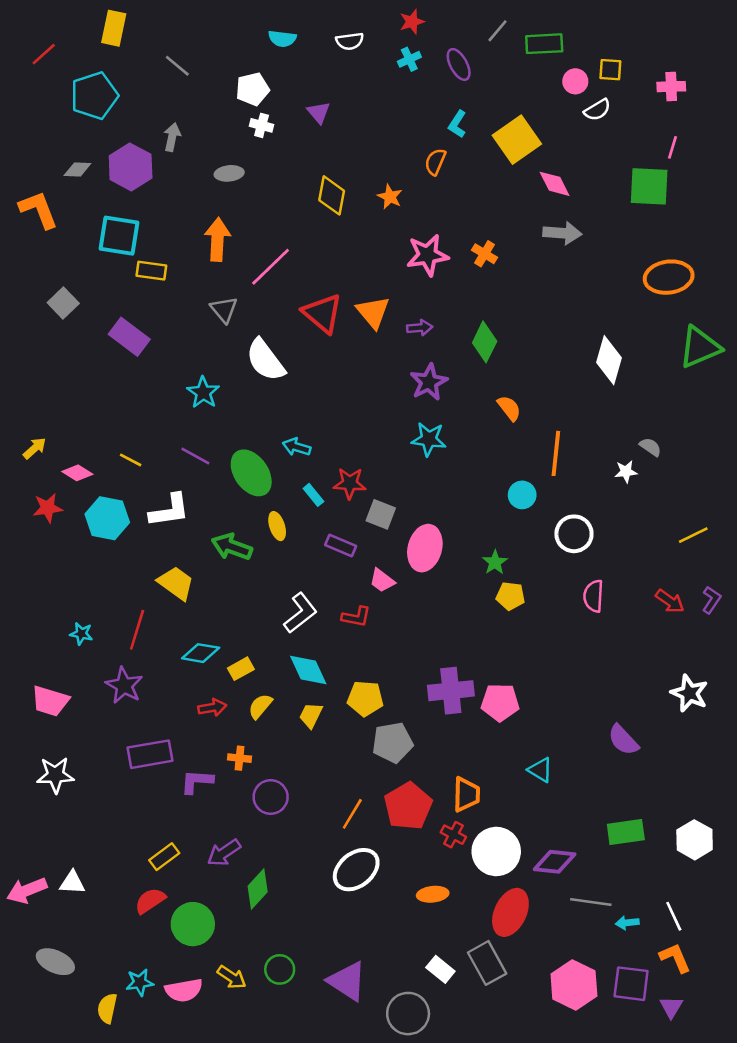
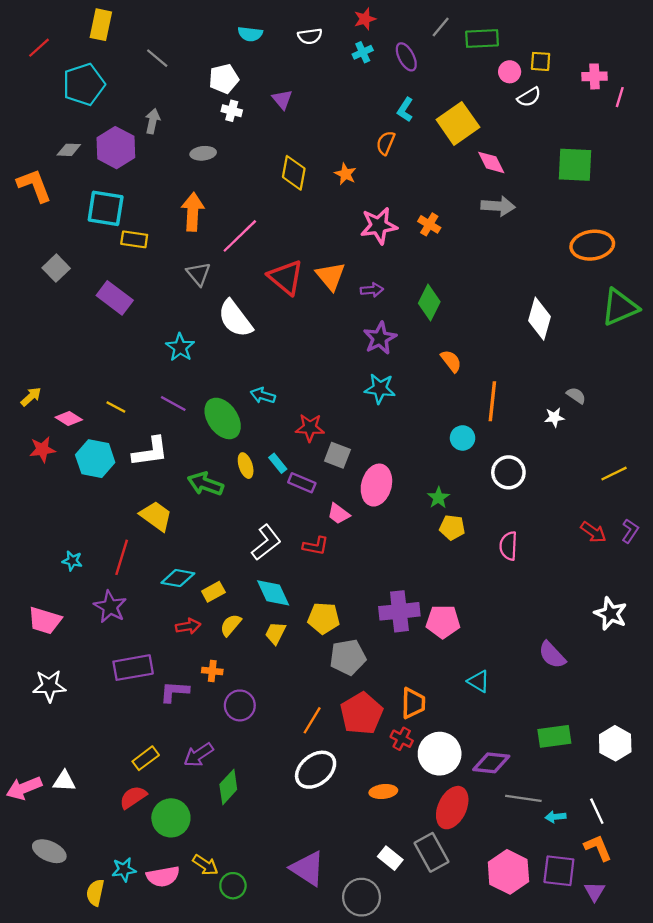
pink line: (673, 147) -> (620, 97), moved
cyan rectangle: (313, 495) -> (278, 463), moved
pink semicircle: (593, 596) -> (508, 546), moved
green circle: (280, 969) -> (233, 886), moved

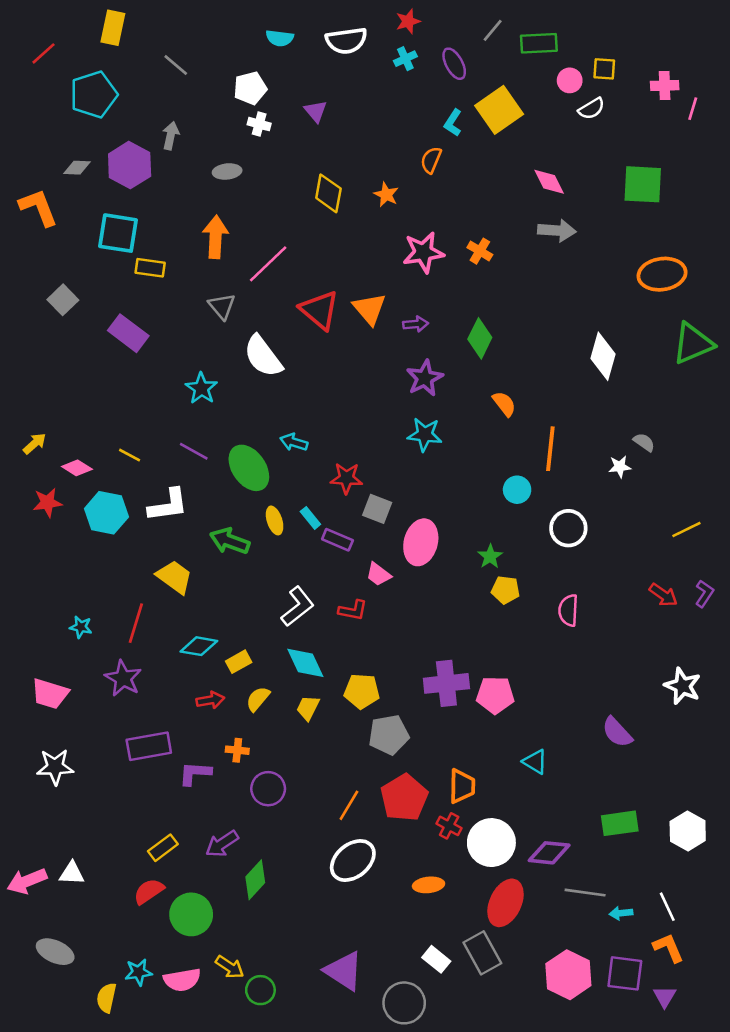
white semicircle: (310, 36) -> (346, 41), size x1.5
yellow square: (458, 123) -> (499, 110), moved

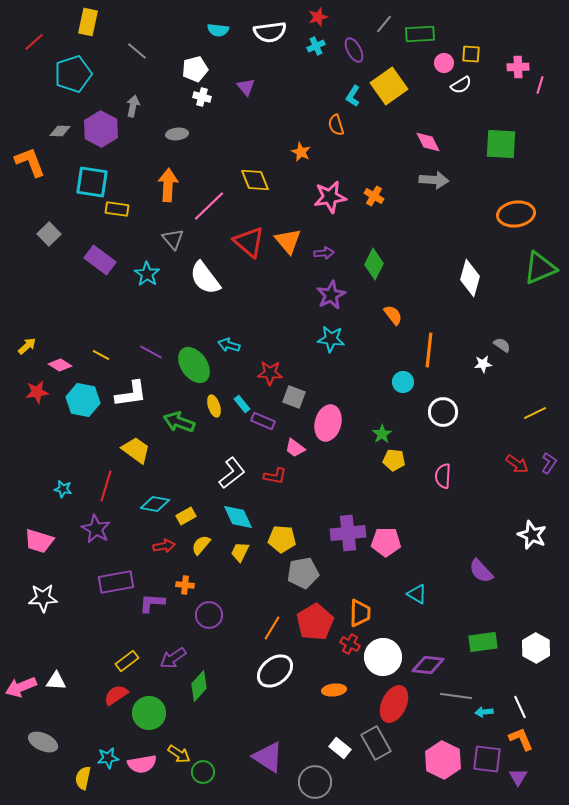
orange semicircle: (431, 160) -> (336, 125), turned -40
yellow diamond: (328, 193) -> (255, 180), moved, turned -32
cyan star: (201, 388) -> (147, 274), moved

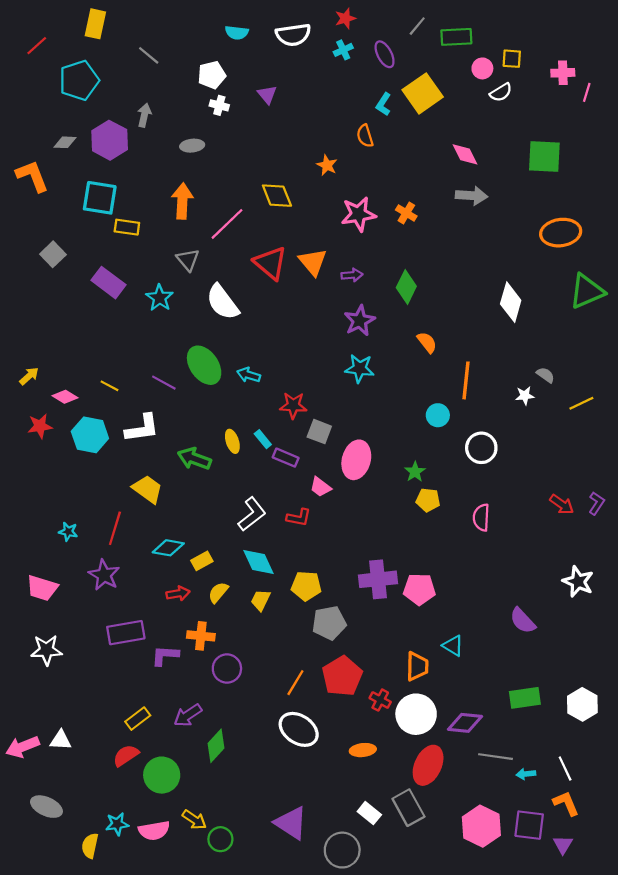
green ellipse: (194, 365) -> (204, 365), moved
yellow line: (535, 413) -> (581, 403), moved
orange cross: (185, 585) -> (201, 636), size x1.4
orange trapezoid: (360, 613) -> (417, 666), moved
white ellipse: (275, 671) -> (299, 729), turned 72

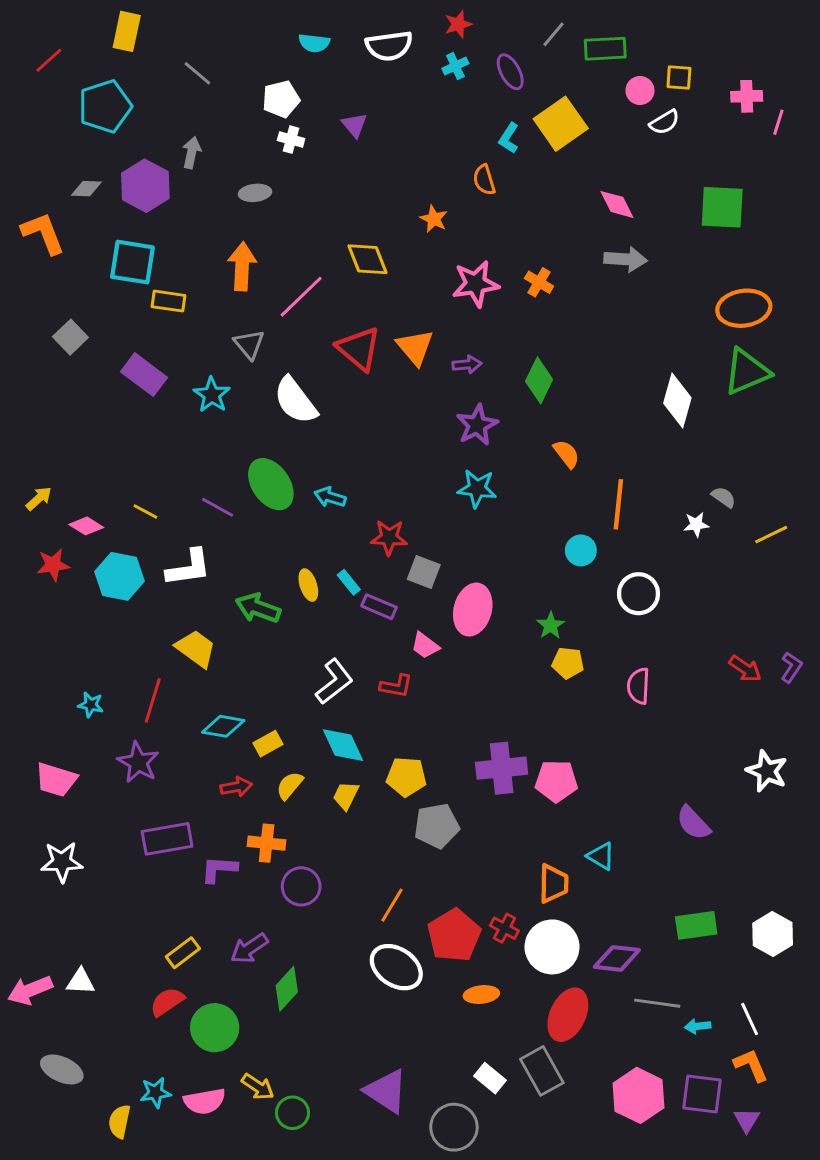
green triangle: (587, 291) -> (747, 372), moved
red pentagon: (342, 676) -> (454, 935), moved

